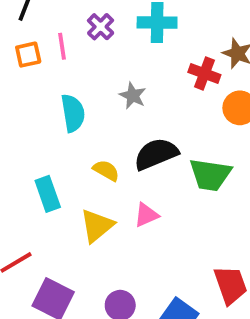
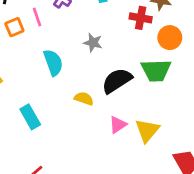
green trapezoid: (210, 175) -> (156, 70), moved
cyan rectangle: (48, 194) -> (30, 117), moved
yellow triangle: (97, 226) -> (147, 130), moved

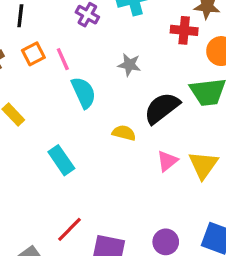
pink line: (37, 17) -> (63, 59), moved

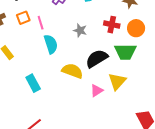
red cross: (184, 30) -> (112, 25), moved
yellow semicircle: (124, 133) -> (72, 71), size x1.5
yellow triangle: (203, 165) -> (117, 81), moved

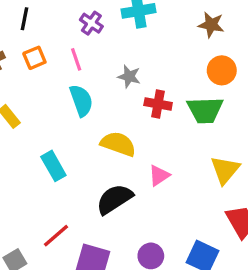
pink line: (41, 23) -> (76, 59), moved
red cross: (112, 25) -> (158, 104), moved
black semicircle: (97, 59) -> (114, 199), moved
yellow triangle: (117, 81) -> (225, 170), moved

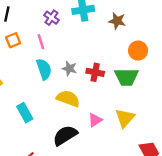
brown star: (211, 25) -> (117, 21), moved
gray star: (129, 76) -> (69, 69), moved
yellow triangle: (225, 170) -> (125, 118), moved

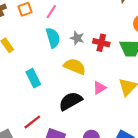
pink line: (41, 42) -> (51, 12), turned 48

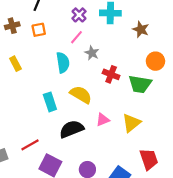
pink line: (51, 12) -> (76, 37), moved
gray star: (77, 38) -> (92, 53), moved
cyan rectangle: (33, 78) -> (50, 102), moved

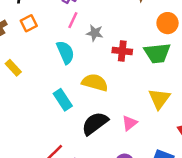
pink triangle: (103, 120) -> (130, 123), moved

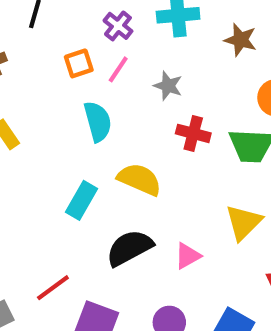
orange square: (29, 23) -> (79, 63), moved
gray star: (95, 33) -> (168, 86), moved
cyan rectangle: (63, 100) -> (82, 200), turned 55

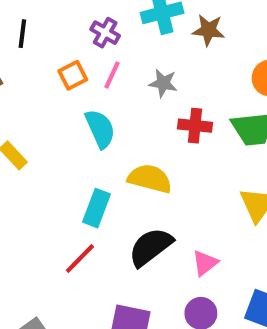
brown star: (240, 40) -> (208, 30), moved
pink triangle: (188, 256) -> (205, 263), moved
red line: (53, 288) -> (80, 259), moved

